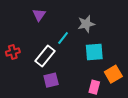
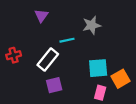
cyan line: (63, 38) -> (67, 40), turned 40
cyan square: (94, 52) -> (98, 68), moved

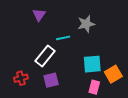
red cross: (14, 55) -> (21, 78), moved

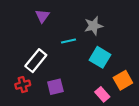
white rectangle: (45, 56) -> (36, 61), moved
cyan square: (92, 64) -> (100, 57), moved, turned 36
pink rectangle: (94, 87) -> (102, 94), turned -56

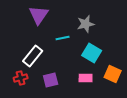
purple triangle: (42, 16) -> (39, 15), size x1.5
orange square: (123, 80) -> (113, 74), turned -36
pink rectangle: (102, 94) -> (86, 78), moved, turned -48

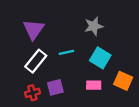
purple triangle: (39, 15) -> (34, 29), moved
cyan line: (63, 38) -> (66, 52), moved
red cross: (21, 78) -> (32, 93), moved

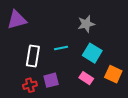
purple triangle: (34, 29) -> (17, 20), moved, turned 40
white rectangle: (36, 61) -> (33, 56), turned -30
pink rectangle: (94, 85) -> (86, 78), turned 32

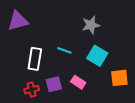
cyan line: (61, 48) -> (64, 50), turned 32
orange square: (113, 74) -> (119, 78), turned -30
pink rectangle: (86, 78) -> (78, 82), moved

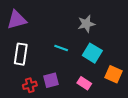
white rectangle: (35, 59) -> (21, 54), moved
orange square: (119, 78) -> (113, 74), turned 30
pink rectangle: (78, 82) -> (84, 83), moved

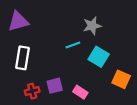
cyan line: (61, 48) -> (73, 45), moved, turned -40
pink rectangle: (84, 83) -> (80, 92), moved

